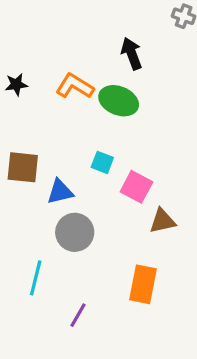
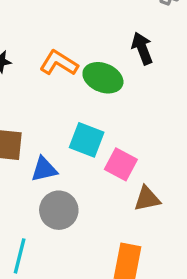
black arrow: (132, 54) -> (142, 48), moved
cyan square: (102, 162) -> (87, 140), size x1.5

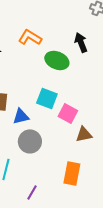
orange L-shape: (59, 63) -> (30, 37), moved

